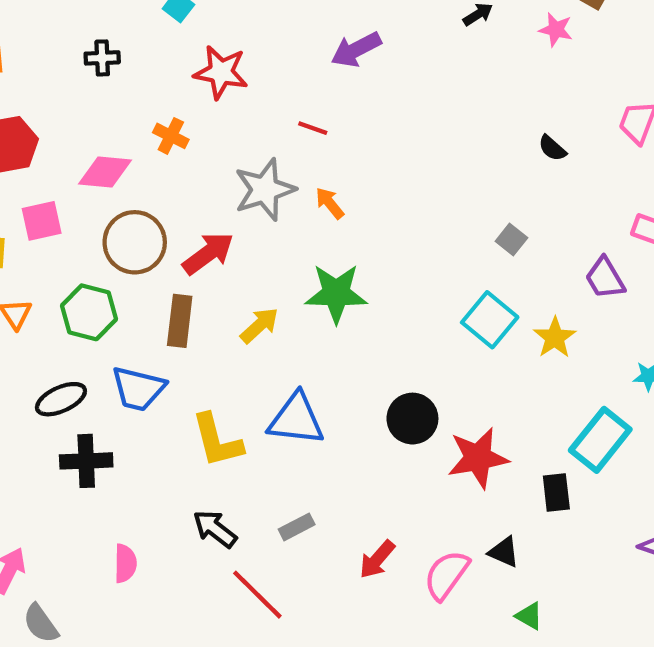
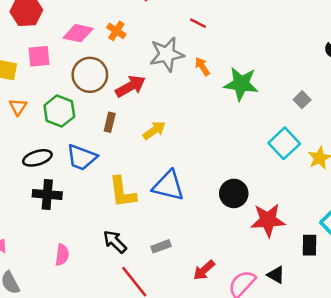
orange cross: (171, 136) -> (116, 31), moved
green star: (336, 293) -> (241, 84), moved
brown rectangle: (180, 321) -> (110, 122), size x0.7

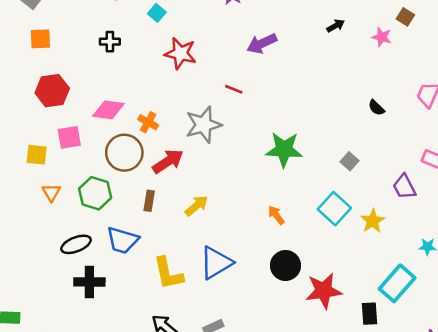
orange cross: (116, 31) -> (148, 122), moved
orange arrow: (202, 66) -> (276, 215), moved
blue triangle: (168, 186) -> (216, 263), turned -40

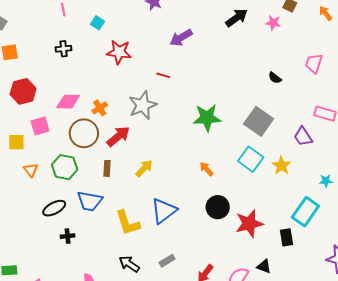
black arrow: (336, 26) -> (237, 18), size x1.6
orange cross: (148, 122) -> (100, 108), turned 35
gray square: (349, 161) -> (259, 121), size x2.0
black cross: (89, 282) -> (68, 236), size x0.6

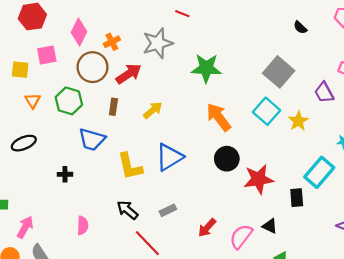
pink diamond: (68, 102) -> (79, 32), turned -70
green star: (207, 118) -> (206, 68), moved
orange arrow: (206, 169) -> (219, 117), size x1.8
black ellipse: (54, 208) -> (24, 143), moved

